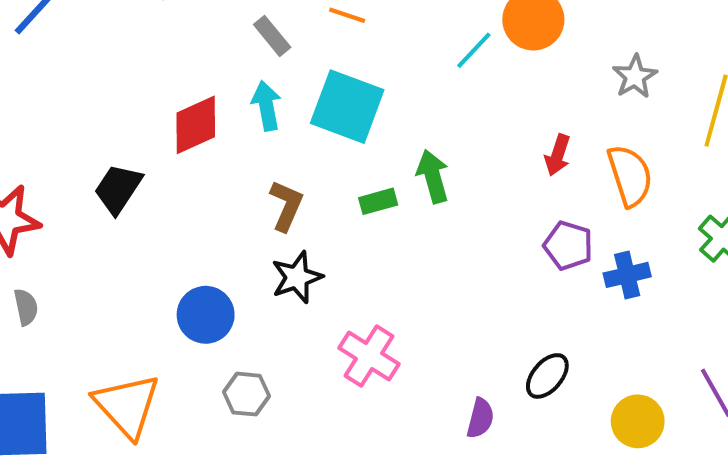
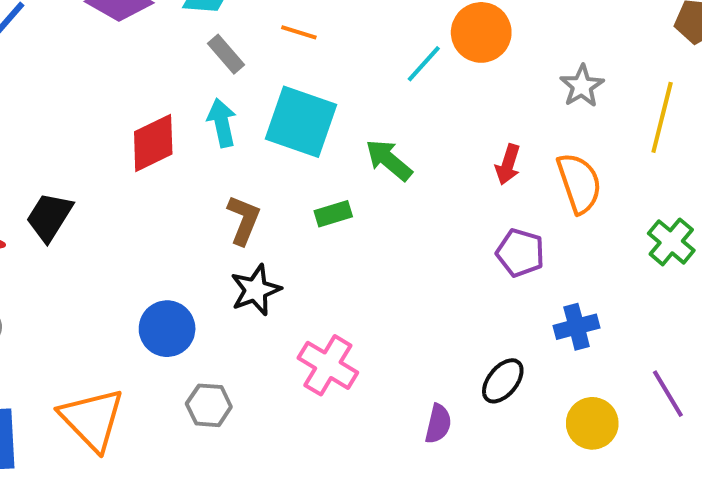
green arrow: (433, 176) -> (389, 160), moved, turned -33
black trapezoid: (118, 189) -> (49, 217), moved
blue cross: (627, 275) -> (577, 327), moved

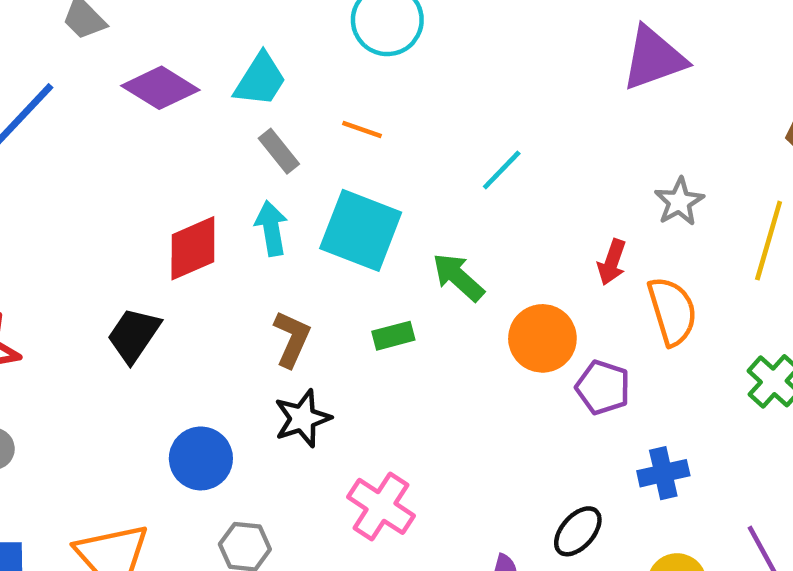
orange circle: (481, 32) -> (542, 338), moved
red arrow: (508, 165) -> (612, 262), moved
black trapezoid: (49, 217) -> (134, 335), moved

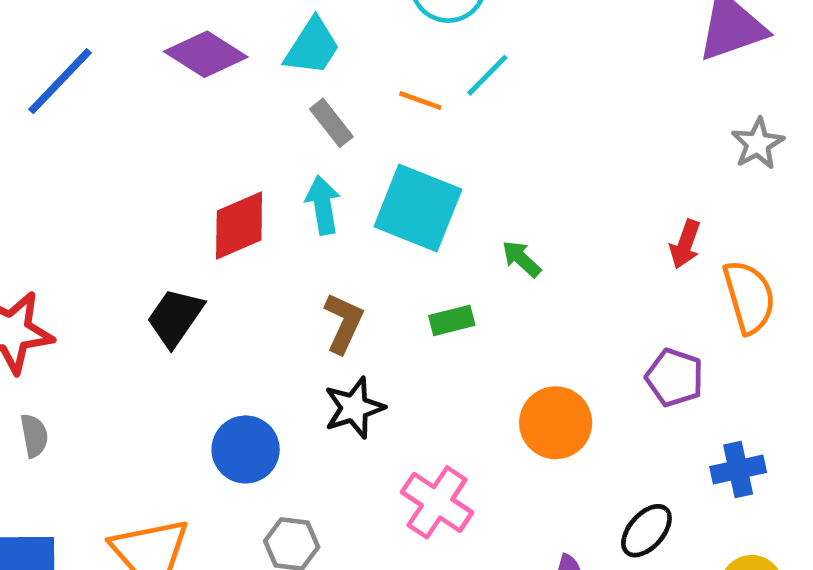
cyan line: (502, 170) -> (487, 75), moved
gray star: (679, 202) -> (758, 144), moved
green arrow: (458, 277) -> (521, 259), size x0.7
orange circle: (542, 338) -> (556, 423), moved

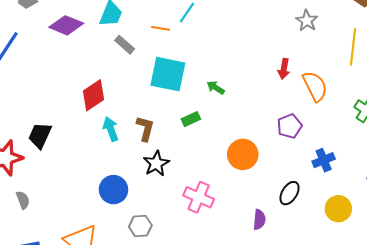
cyan arrow: (323, 205) -> (111, 129), moved
black trapezoid: (175, 317) -> (40, 135), moved
purple pentagon: (675, 378) -> (290, 126), turned -30

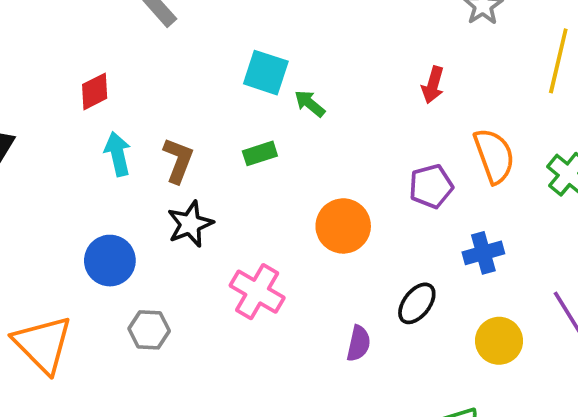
cyan square: (168, 74) -> (266, 73), moved, size x0.7
orange semicircle: (315, 86) -> (494, 156), moved
red diamond: (94, 95) -> (95, 91), size x0.7

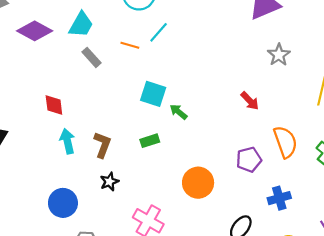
red arrow: (433, 85) -> (250, 101), turned -60
red diamond: (95, 91) -> (54, 105), turned -70
black star: (190, 224) -> (109, 182), size x0.7

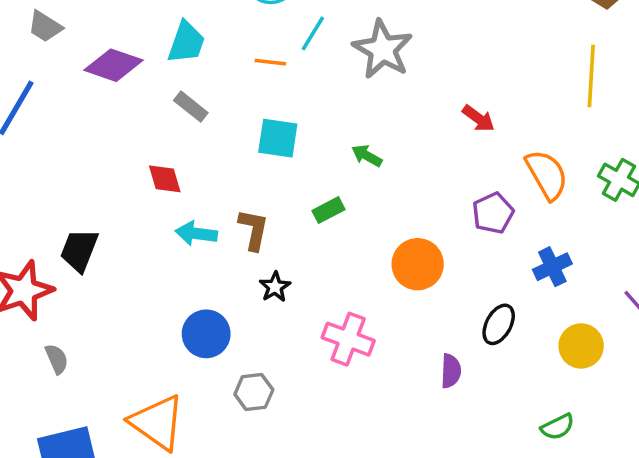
gray star: (279, 55) -> (383, 49), moved, size x1.6
gray rectangle: (92, 57) -> (191, 107), moved
cyan square: (153, 94) -> (278, 138), moved
cyan arrow: (67, 141) -> (196, 233), turned -60

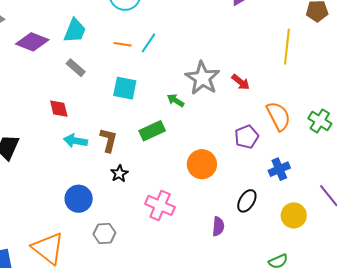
cyan line: (313, 33) -> (148, 43), moved
gray star: (383, 49) -> (202, 78), moved
yellow line: (591, 76) -> (287, 47), moved
green rectangle: (328, 210) -> (152, 131), size x1.4

